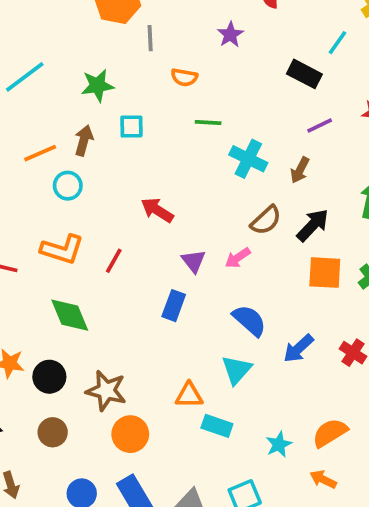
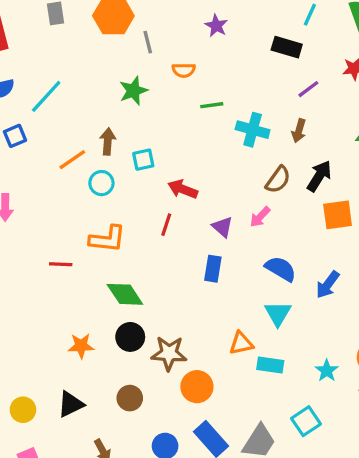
green star: (98, 86) -> (133, 91), moved
cyan square: (131, 127) -> (143, 160), moved
red line: (114, 261) -> (166, 225), moved
black circle: (49, 377) -> (130, 337), moved

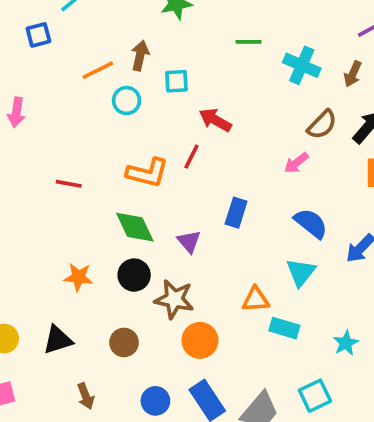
green line: (212, 105) -> (249, 42), moved
purple triangle: (222, 227) -> (189, 241), moved
orange L-shape: (107, 239) -> (147, 173), moved

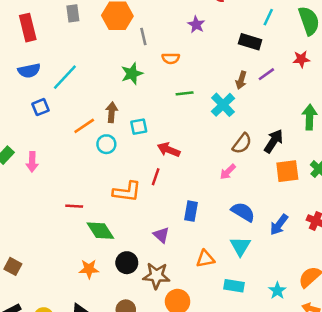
cyan cross: (302, 65) -> (223, 105), turned 30
brown arrow: (353, 74) -> (241, 80), moved
green diamond: (135, 227) -> (100, 231), moved
orange triangle: (256, 299) -> (205, 259), moved

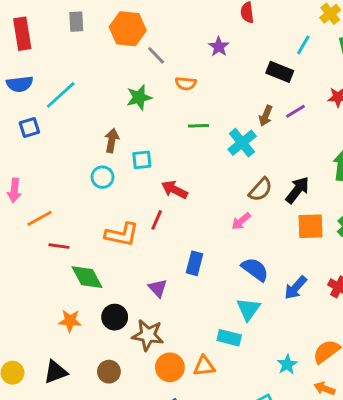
gray line: (143, 36) -> (156, 55), turned -36
orange line: (84, 126) -> (40, 218), moved
orange triangle: (205, 259) -> (204, 366), moved
cyan rectangle: (234, 286) -> (229, 338), moved

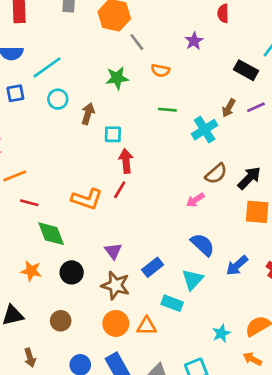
cyan circle: (102, 177) -> (58, 99), moved
red arrow: (174, 190) -> (126, 161), moved, turned 50
blue rectangle: (194, 263) -> (153, 267), moved, turned 30
brown star: (148, 335) -> (116, 285), moved

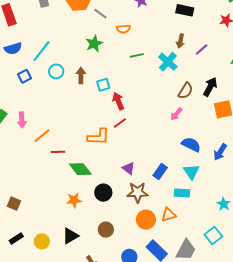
purple line: (256, 107) -> (202, 50), moved
red line: (120, 190) -> (120, 123), turned 40

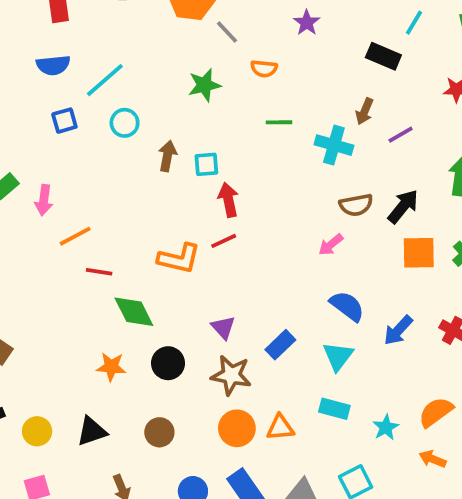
cyan cross: (168, 62) -> (334, 145), turned -36
brown arrow: (81, 75) -> (167, 156), moved
brown semicircle: (186, 91) -> (356, 205), turned 36
cyan rectangle: (182, 193) -> (334, 409), moved

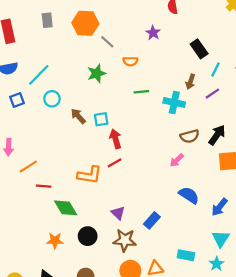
cyan line: (414, 23) -> (216, 70), moved
black rectangle: (383, 56) -> (199, 49), turned 36
brown arrow: (167, 156) -> (78, 116), turned -49
cyan triangle: (338, 356) -> (221, 239), moved

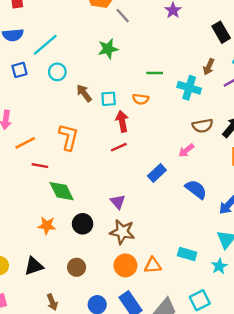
orange semicircle: (130, 61) -> (141, 99), moved
orange L-shape: (89, 175) -> (68, 137), moved, turned -90
blue rectangle: (152, 220) -> (157, 173), moved

